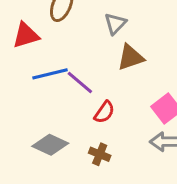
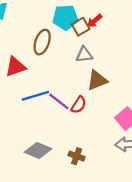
gray triangle: (115, 24) -> (84, 55), turned 42
red semicircle: (104, 112) -> (79, 105), moved

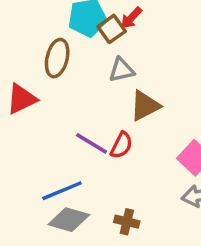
blue line: (35, 96) -> (62, 191), moved

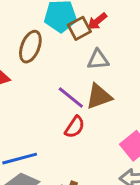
gray triangle: (122, 70) -> (98, 60), moved
purple line: (91, 143) -> (71, 97), moved

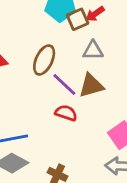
brown ellipse: (30, 47) -> (44, 60), moved
red semicircle: (75, 127) -> (66, 113), turned -110

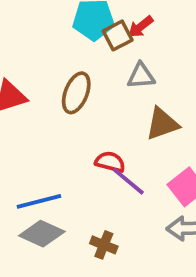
purple line: (64, 85) -> (128, 181), moved
brown triangle: (91, 86) -> (162, 124), moved

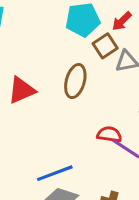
brown square: (118, 35) -> (105, 46), moved

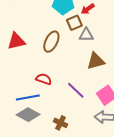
red semicircle: (109, 134) -> (44, 79), moved

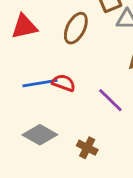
blue line: (28, 98) -> (40, 83), moved

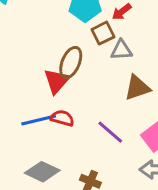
red triangle: (24, 27) -> (57, 81), moved, turned -32

